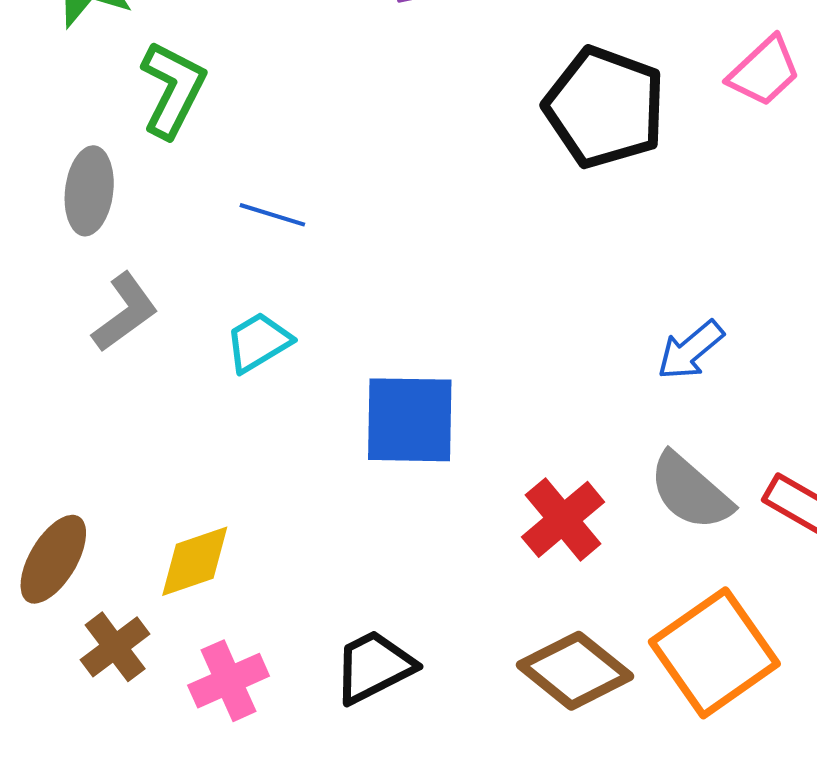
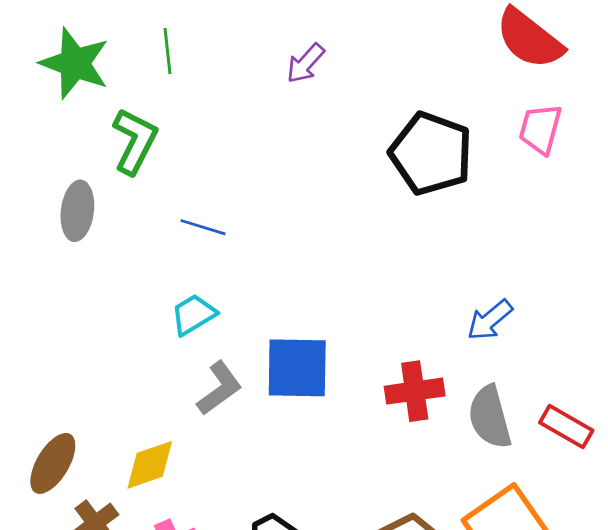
pink trapezoid: (764, 71) -> (540, 129), turned 148
gray L-shape: (125, 312) -> (219, 388), moved
gray semicircle: (690, 492) -> (490, 417), turned 34
red cross: (563, 519) -> (415, 391), moved, turned 32

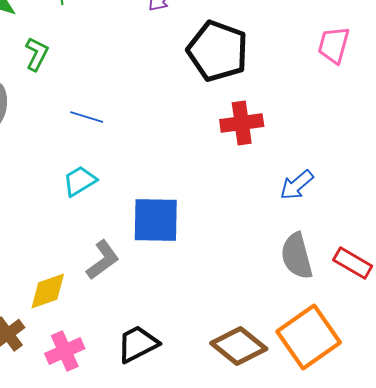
green L-shape: (135, 141) -> (37, 54), size x0.7
black pentagon: (431, 153) -> (218, 51), moved
gray L-shape: (219, 388) -> (103, 260), moved
red cross: (415, 391) -> (242, 123), moved

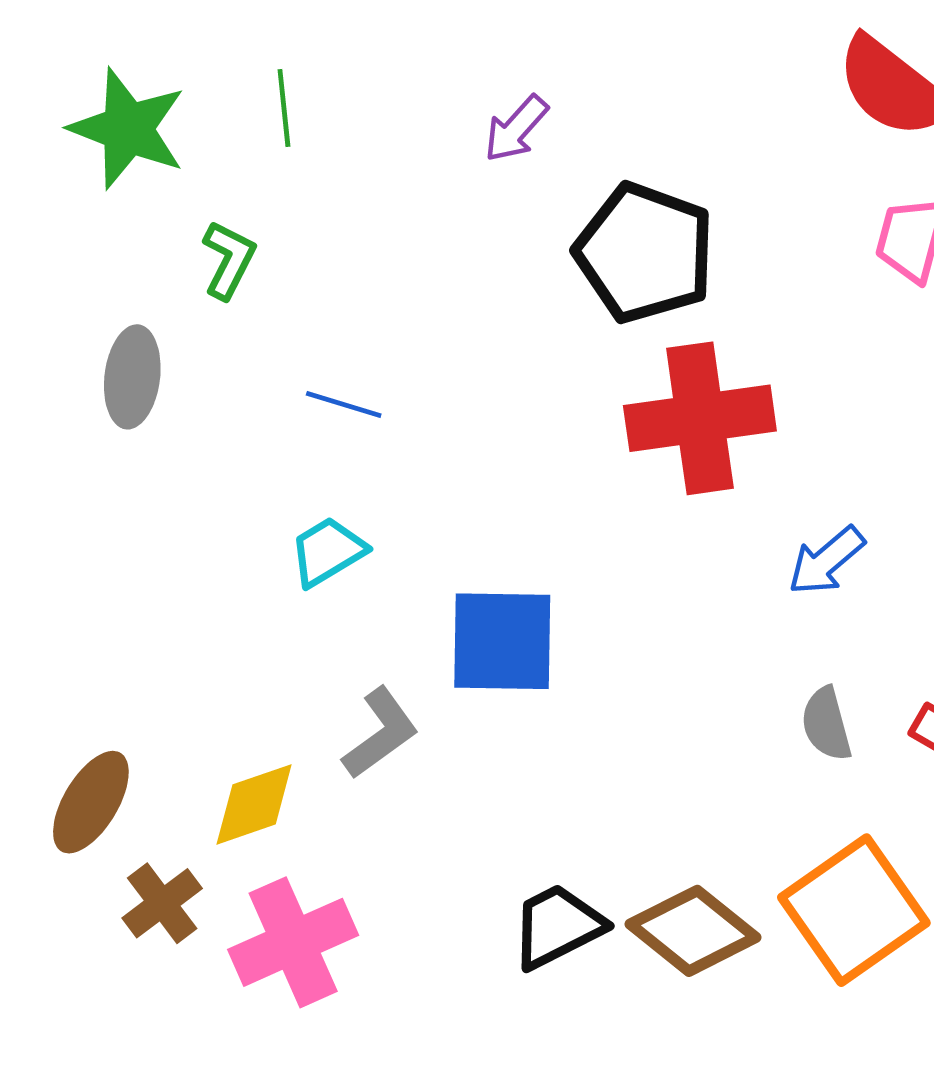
red cross: (242, 123) -> (700, 418), size x1.5
gray semicircle: (297, 256) -> (826, 724), size x0.7
black trapezoid: (138, 344) -> (557, 926), moved
pink cross: (65, 351) -> (293, 942), size x1.4

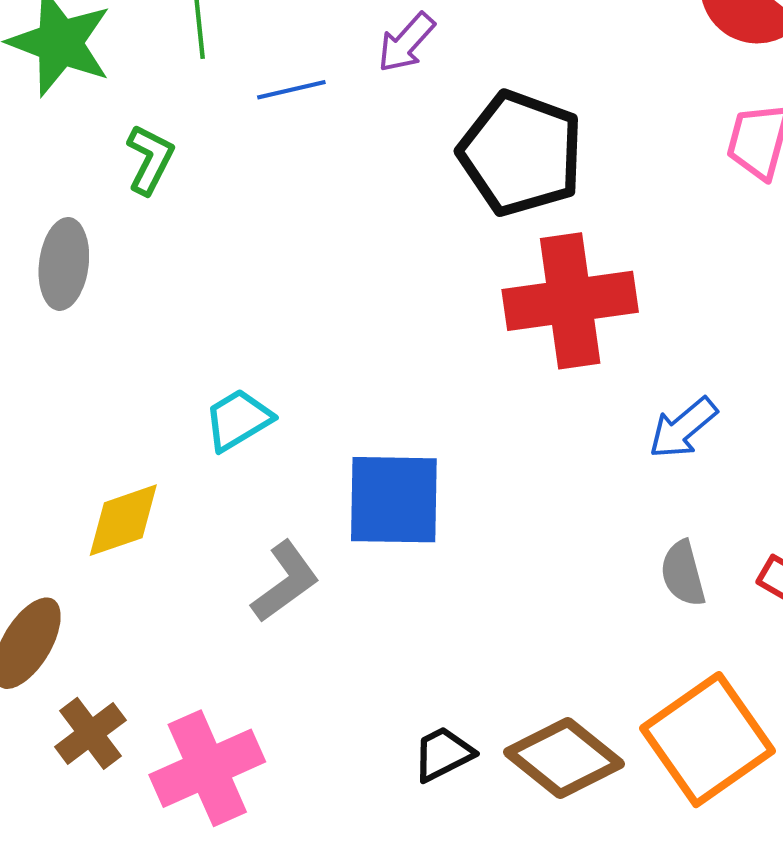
blue line: (344, 405) -> (291, 90), moved, turned -30
yellow diamond: (254, 804) -> (123, 520), moved
black trapezoid: (557, 926) -> (443, 754), size x0.7

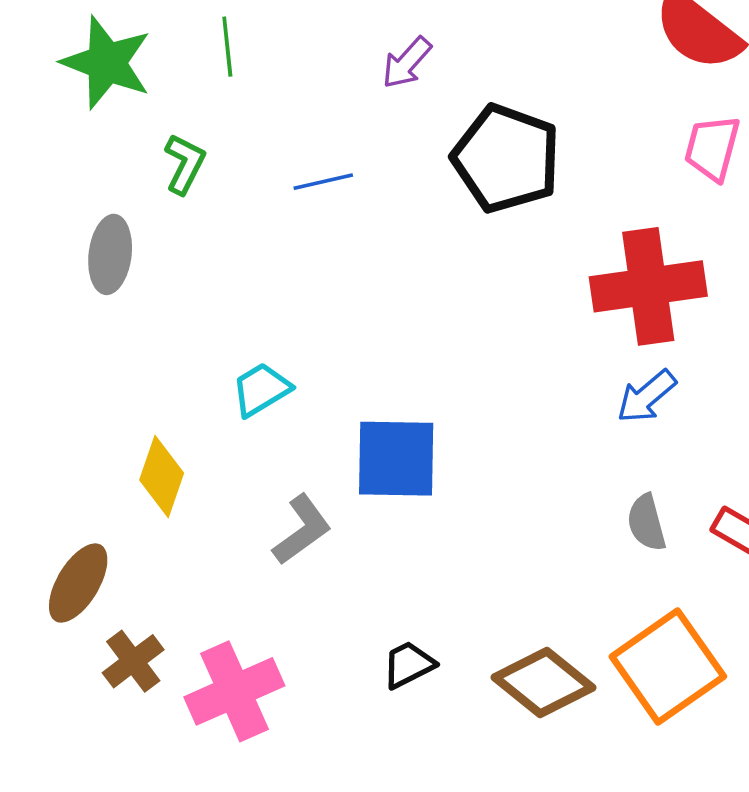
blue line: (291, 90) -> (323, 182), moved
red cross: (570, 301) -> (648, 286), moved
yellow diamond: (123, 520) -> (162, 476), turned -52
black trapezoid: (443, 754) -> (408, 665), moved

